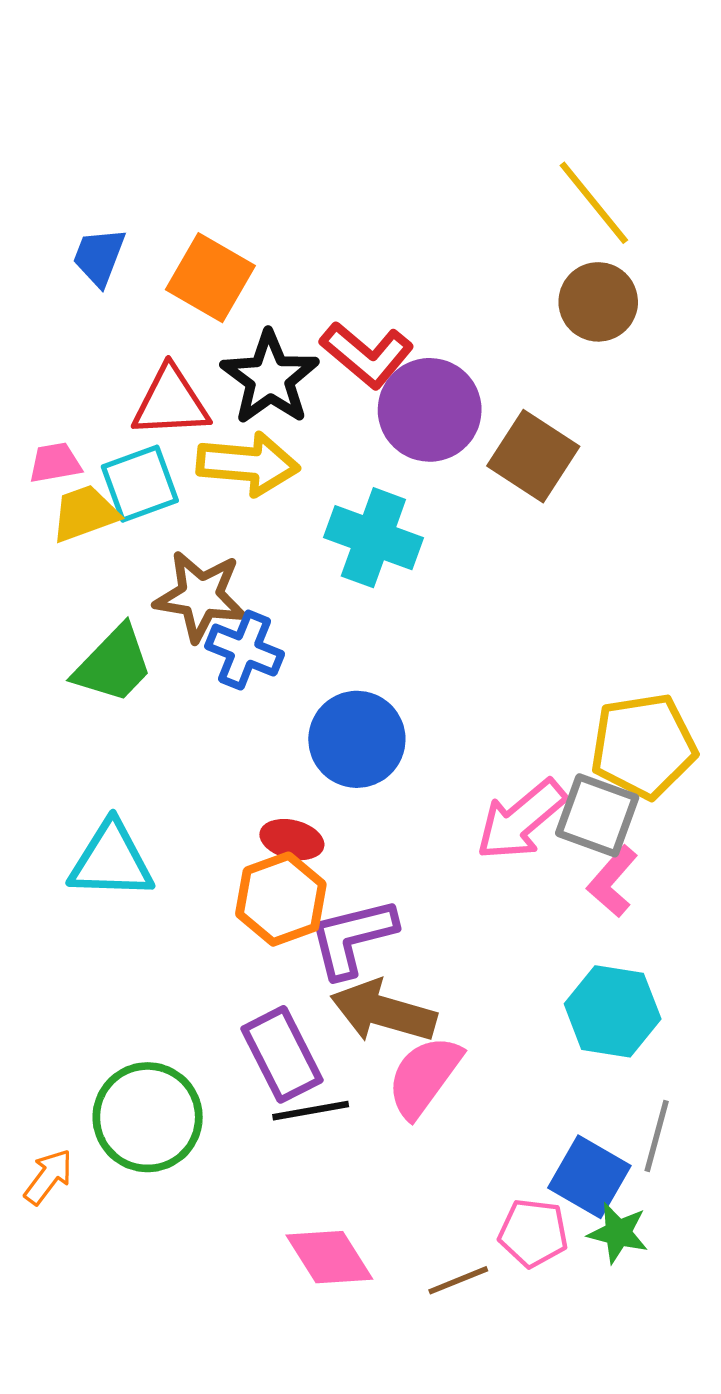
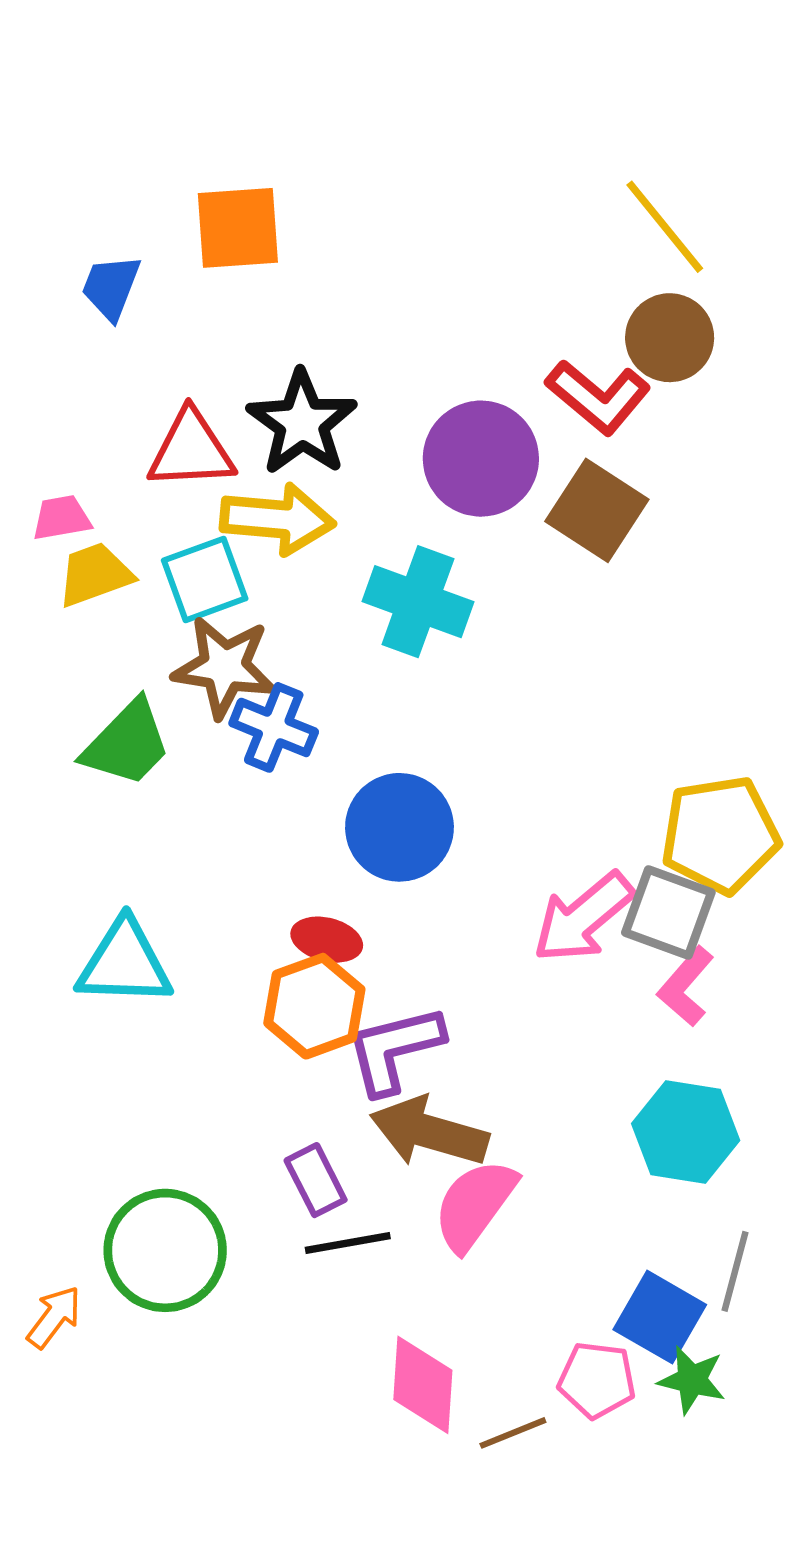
orange square: (210, 278) -> (238, 228), moved, turned -34
red L-shape: (367, 355) -> (598, 397), moved
cyan square: (140, 484) -> (205, 579), moved
purple rectangle: (282, 1054) -> (316, 1180), size x0.7
pink diamond: (329, 1257) -> (423, 1385), moved, turned 36

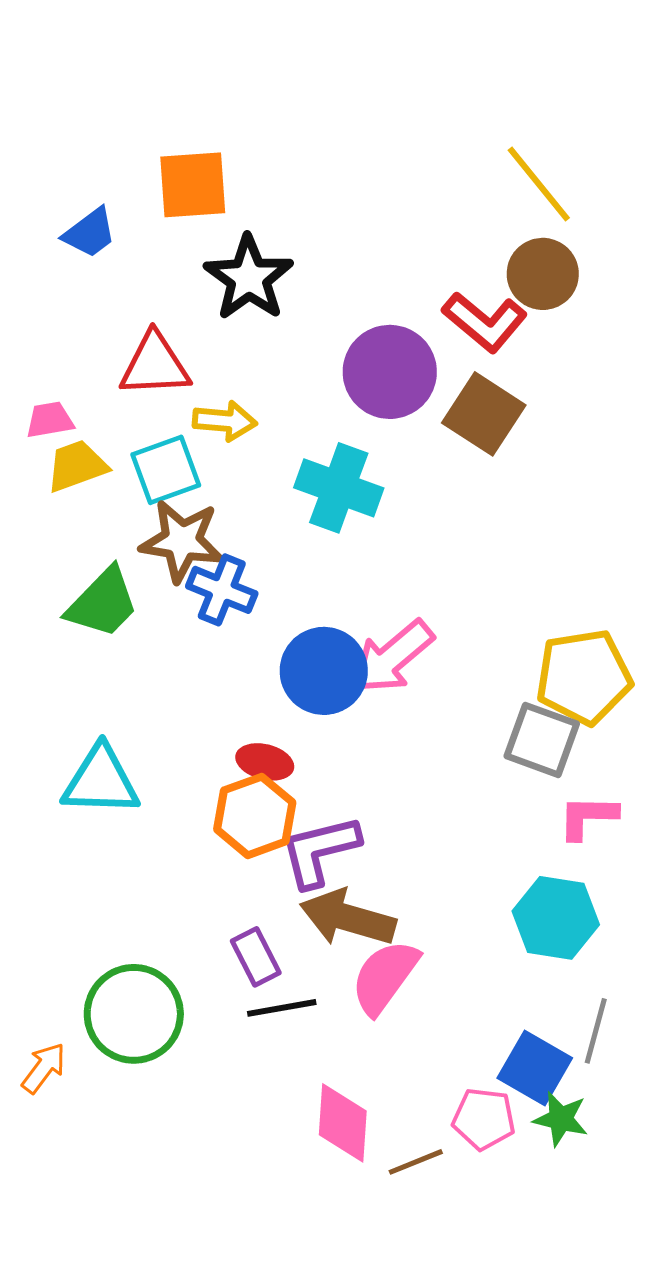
blue trapezoid: (111, 287) -> (90, 233), turned -148
black star: (302, 423) -> (249, 278), moved
yellow arrow: (277, 519) -> (225, 421), size x0.7
pink arrow: (583, 917) -> (393, 657), moved
pink L-shape: (686, 986) -> (588, 817), moved, turned 50

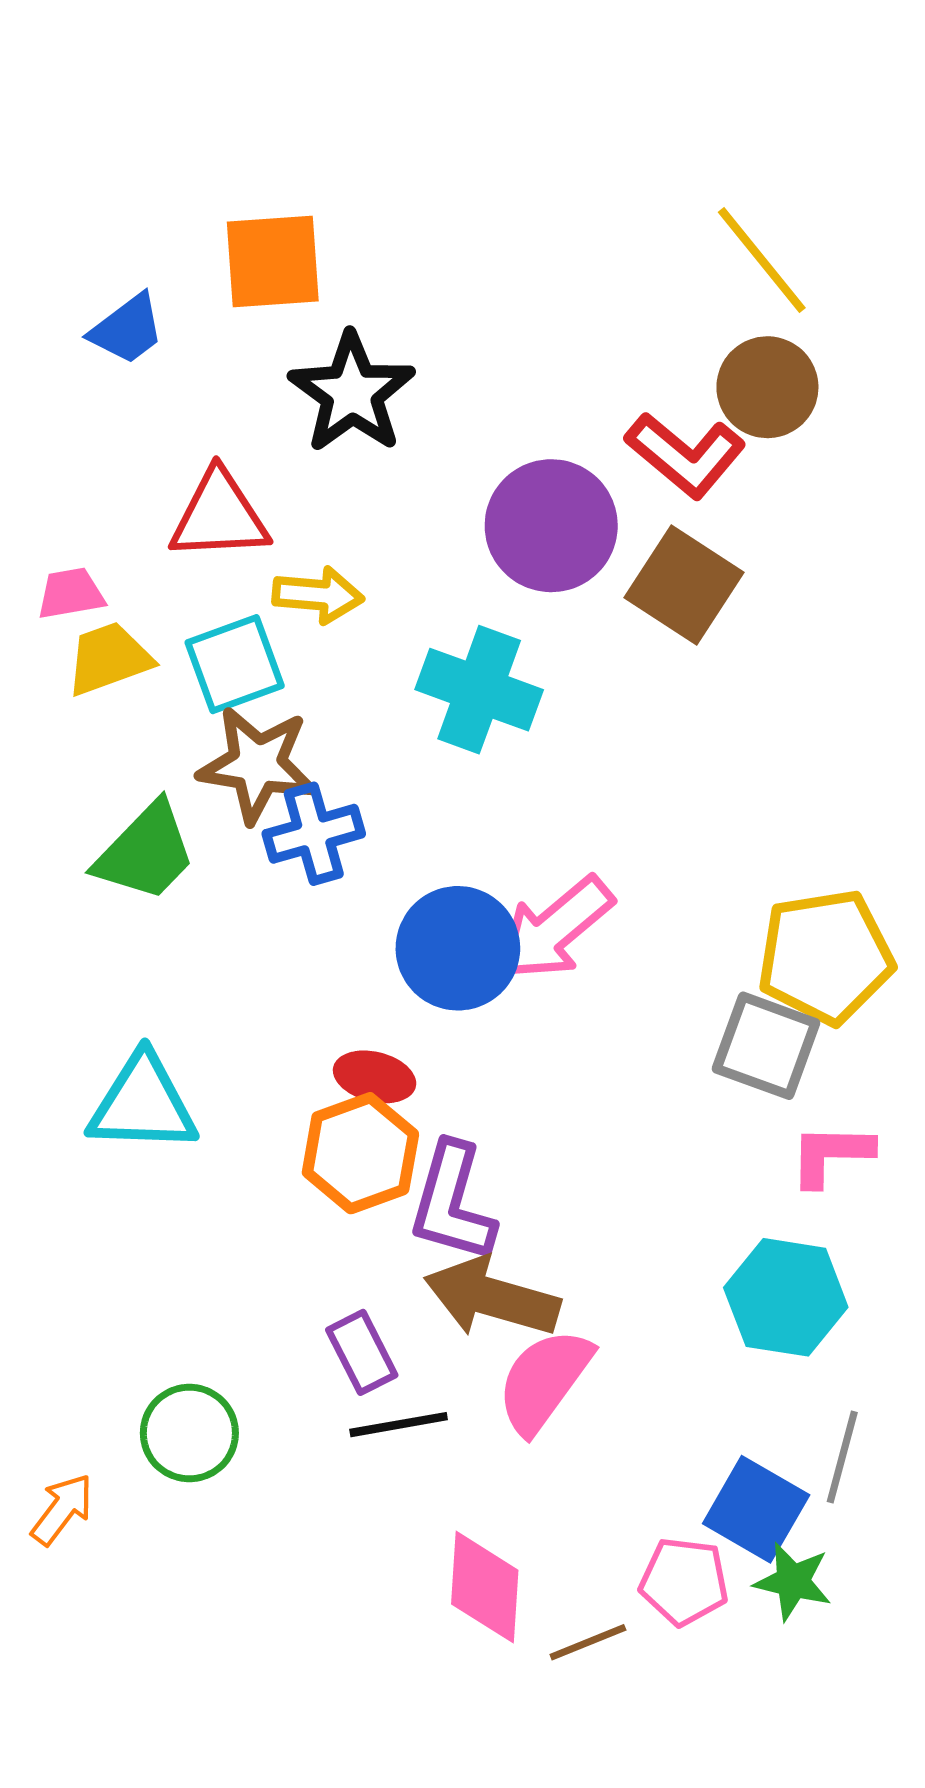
blue cross: (222, 590) -> (314, 834), turned -38
purple L-shape: (320, 851) -> (452, 1203), turned -60
green circle: (134, 1014) -> (189, 1433), size x0.7

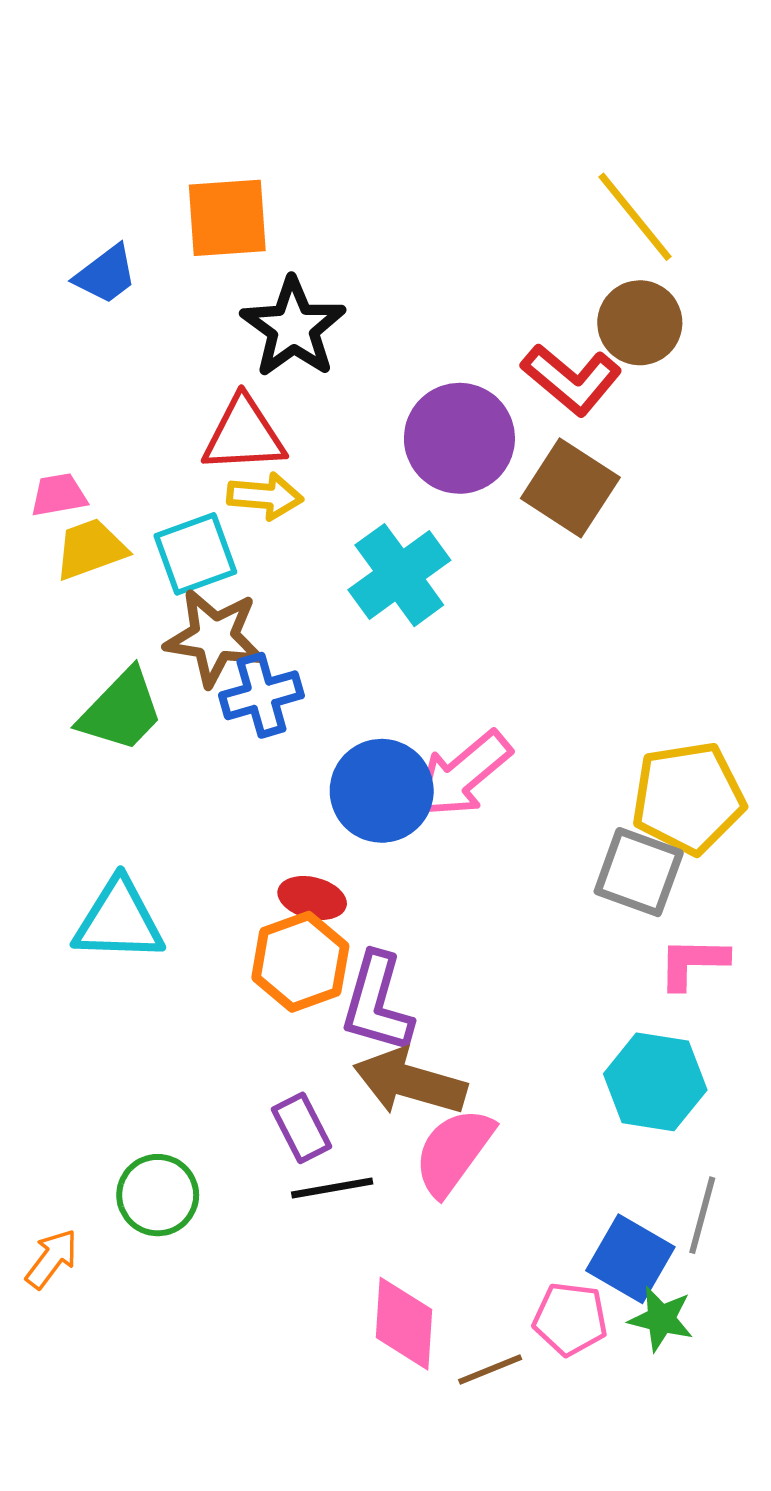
red triangle: (219, 516) -> (244, 435), moved
cyan cross: (479, 690) -> (399, 575), turned 34

